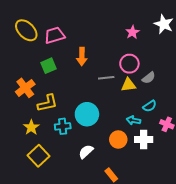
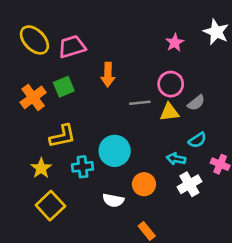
orange cross: (25, 88) -> (33, 97), moved
orange circle: (118, 139) -> (144, 184), moved
white cross: (144, 139) -> (189, 184), turned -30
white semicircle: (86, 152) -> (113, 200), turned -126

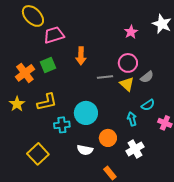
yellow ellipse: (34, 40) -> (33, 16), moved
yellow triangle: (169, 112) -> (127, 84), turned 49
cyan arrow: (176, 159) -> (132, 119), turned 64
yellow star: (41, 168) -> (17, 104), moved
white cross: (189, 184) -> (135, 149), moved

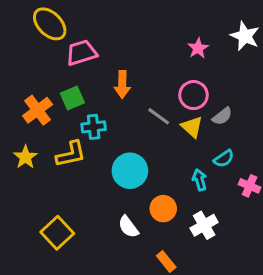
gray line: (105, 77) -> (159, 116), turned 42
cyan cross: (62, 125) -> (94, 127), moved
white semicircle: (85, 150) -> (128, 227), turned 42

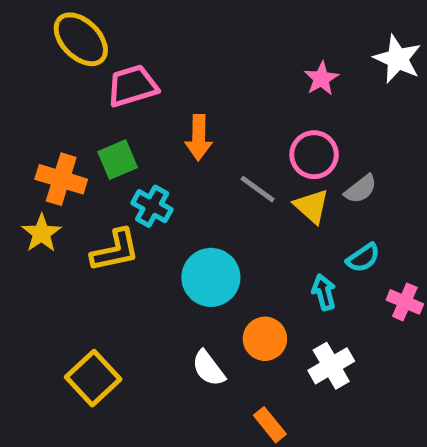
orange cross: (38, 110) -> (61, 179), turned -36
cyan cross: (94, 127) -> (152, 206), turned 35
yellow star: (25, 157) -> (42, 233), moved

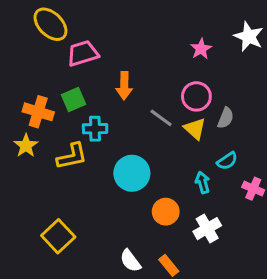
gray semicircle: (361, 189) -> (226, 118), turned -30
cyan cross: (152, 206) -> (95, 129), turned -30
white semicircle: (208, 368) -> (130, 261), moved

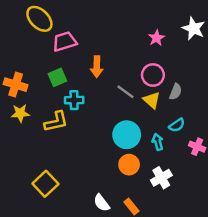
orange cross: (38, 112) -> (16, 85), moved
yellow star: (26, 146) -> (20, 113), turned 30
cyan circle: (132, 173) -> (127, 135), moved

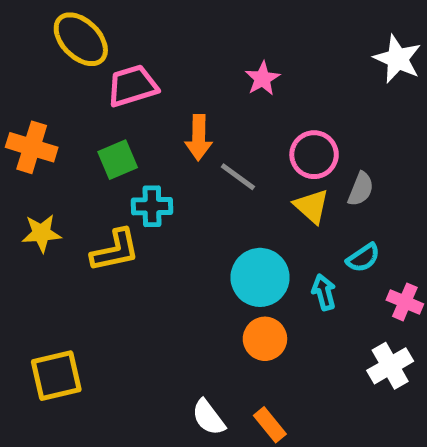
pink star: (157, 38) -> (262, 79), moved
orange cross: (16, 85) -> (32, 147), moved
gray line: (125, 92) -> (238, 177), moved
white cross: (161, 178) -> (390, 366), moved
yellow square: (45, 184) -> (56, 376), moved, turned 30

